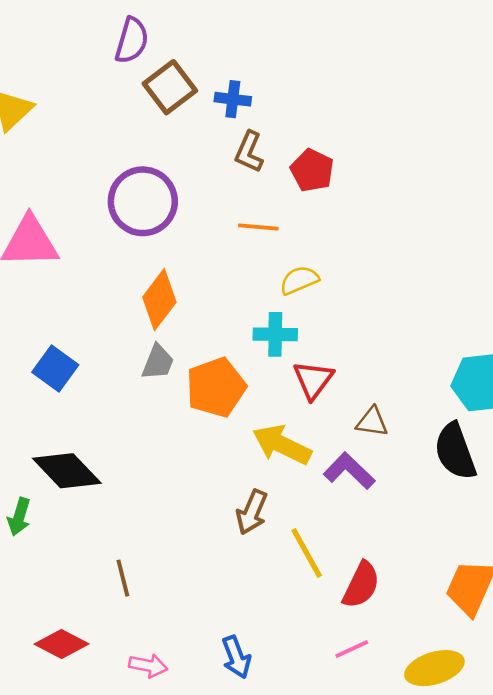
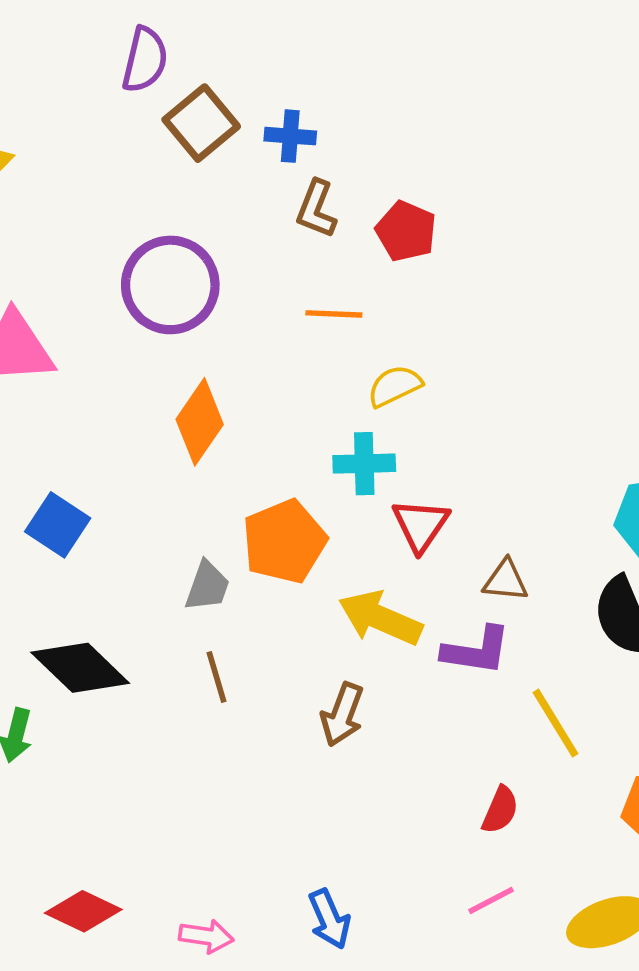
gray trapezoid: (158, 362) -> (207, 586), moved
purple L-shape: (349, 471) -> (476, 651), turned 147
yellow line: (307, 553) -> (556, 723), moved
brown line: (123, 578) -> (216, 677), moved
red semicircle: (361, 585) -> (500, 810), size x0.7

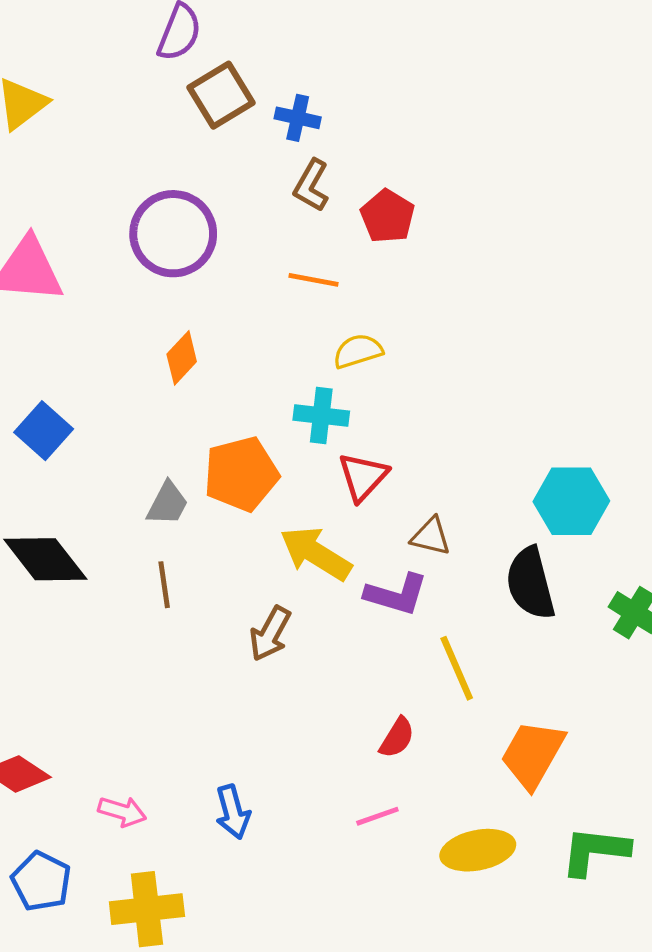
orange diamond: (200, 422) -> (182, 358), size x0.7

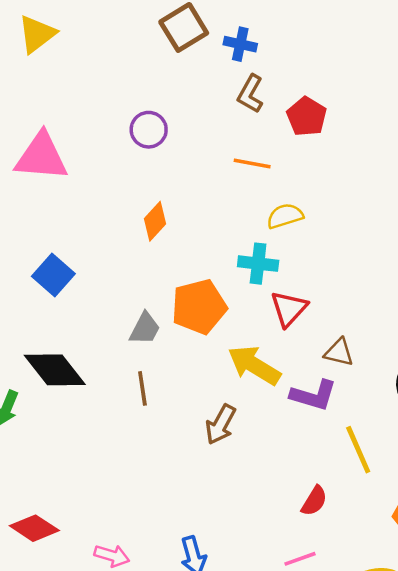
purple circle: (173, 234) -> (149, 130), size x0.6

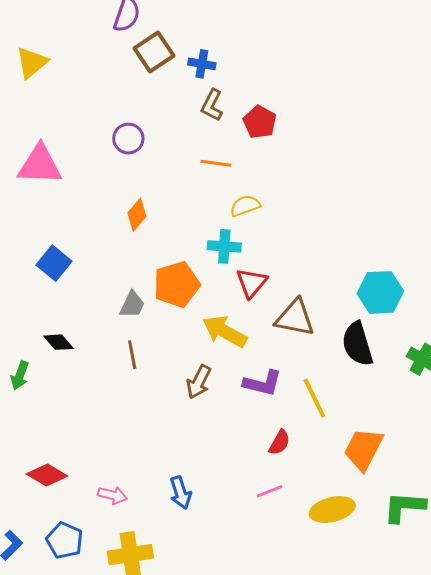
brown triangle: (339, 352) -> (295, 318), size x1.6
black diamond: (55, 370) -> (58, 342), size x0.6
purple L-shape: (314, 395) -> (263, 383), moved

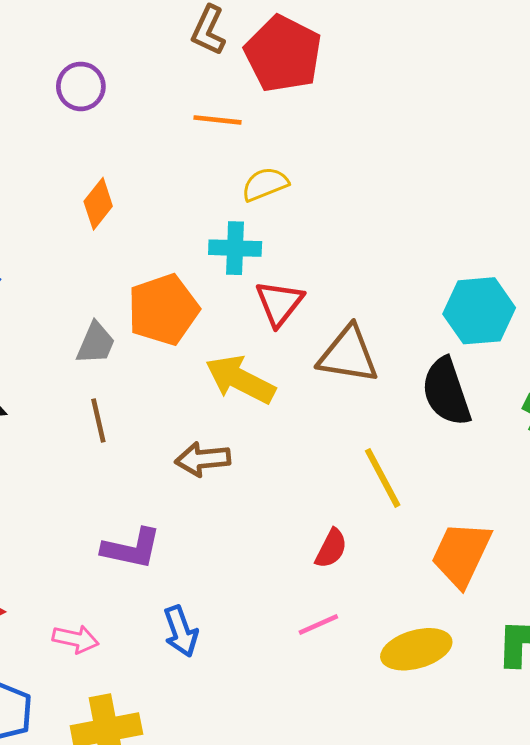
red pentagon: (260, 122) -> (283, 54), size x1.5
brown arrow: (199, 382) -> (203, 459), turned 60
purple L-shape: (263, 383) -> (131, 548), moved

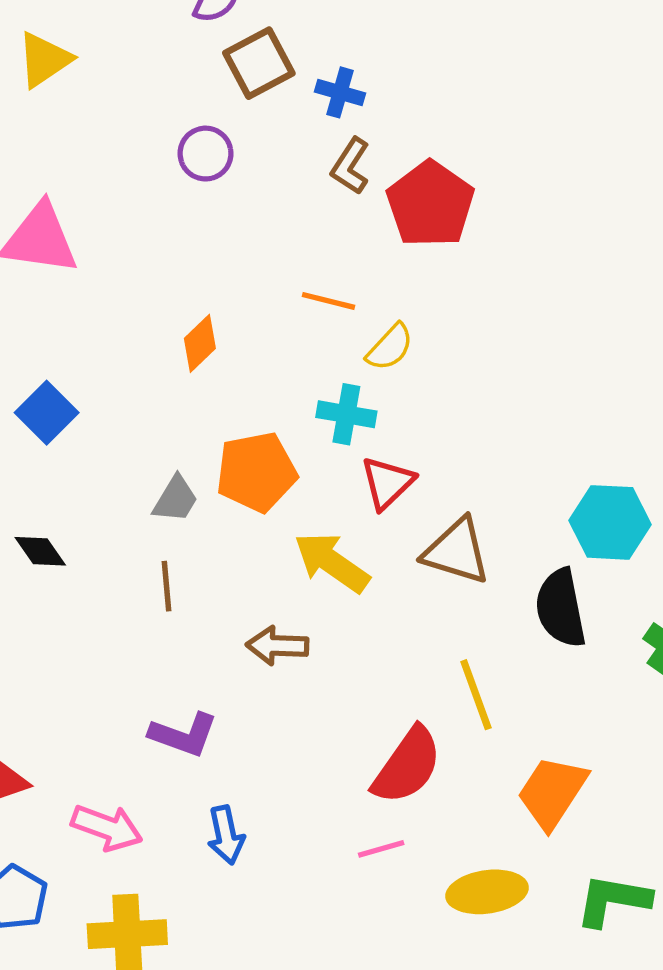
purple circle: (81, 86) -> (206, 154), moved
orange line: (218, 120) -> (329, 301), moved
yellow semicircle: (265, 184) -> (390, 347), turned 147
red semicircle: (331, 548) -> (407, 766), size x1.8
pink arrow: (76, 639) -> (107, 828), size x1.4

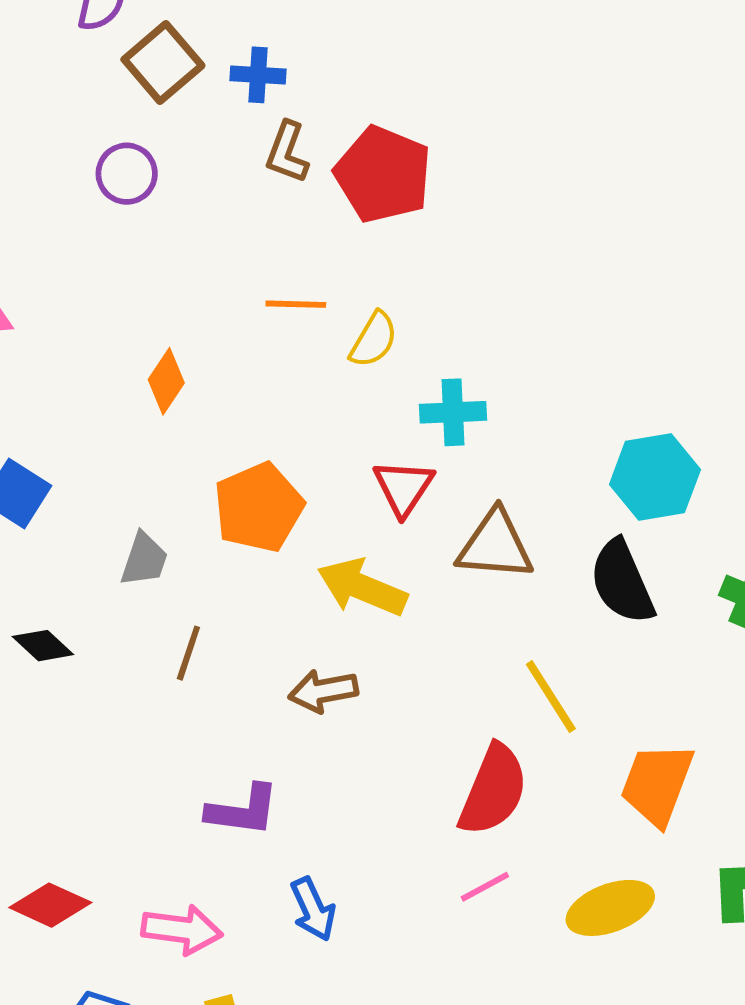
cyan cross: (346, 414) -> (453, 412), moved
gray trapezoid: (175, 499) -> (144, 559), moved
brown line: (166, 586) -> (188, 653), turned 36

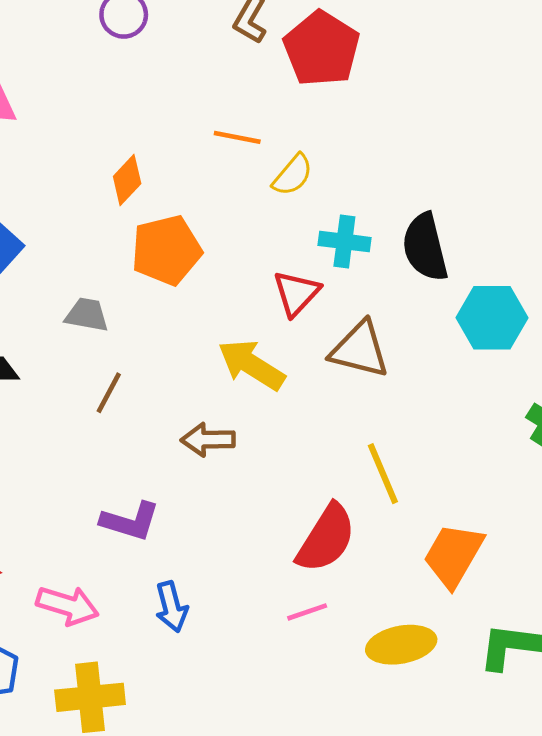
orange pentagon: (259, 507) -> (166, 250), moved
gray trapezoid: (144, 559) -> (87, 315), turned -108
black semicircle: (622, 582) -> (425, 247), moved

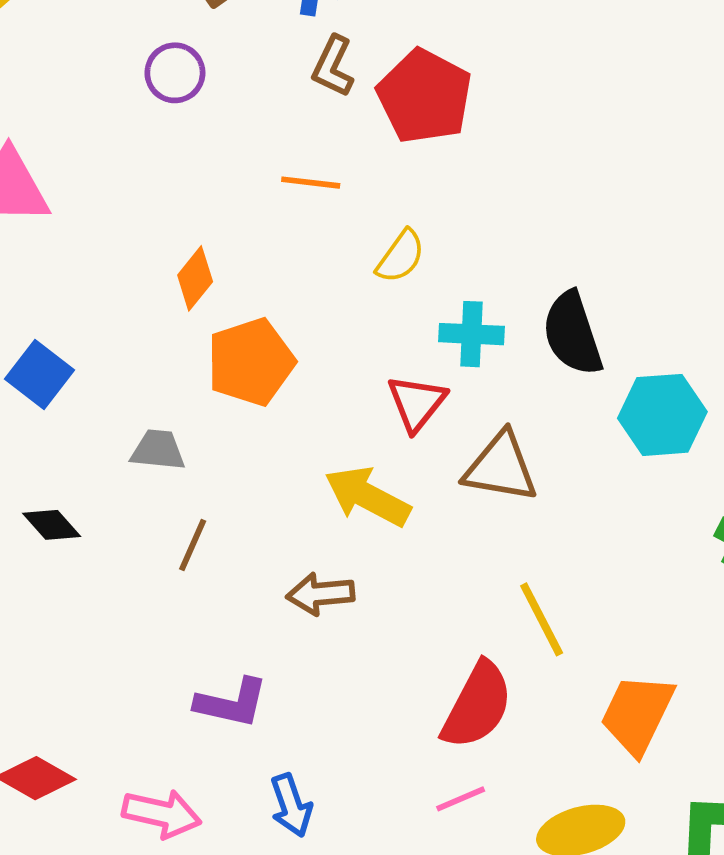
orange line: (237, 137) -> (311, 183), moved

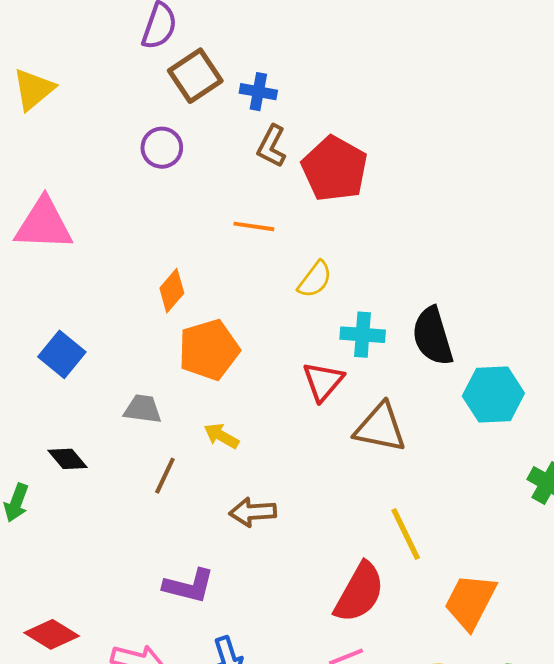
yellow arrow: (368, 497) -> (221, 436), moved, size x0.6

